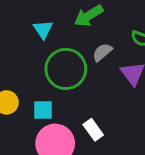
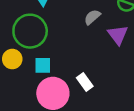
green circle: (66, 69) -> (30, 31), moved

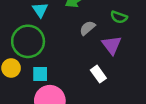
white rectangle: (85, 82) -> (98, 74), moved

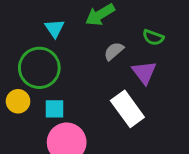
white rectangle: (98, 74) -> (127, 109), size x1.6

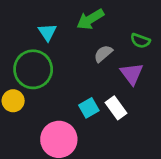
cyan square: (54, 109) -> (89, 108), moved, turned -30
white rectangle: (127, 109) -> (116, 108), size x0.7

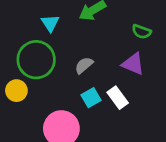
gray semicircle: (103, 54) -> (84, 65), moved
purple triangle: (132, 74) -> (133, 64), turned -30

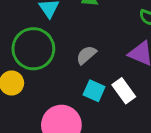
cyan square: (91, 98) -> (94, 91), turned -36

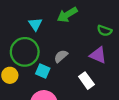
cyan square: (94, 91) -> (43, 71), moved

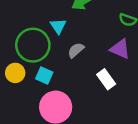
cyan triangle: (35, 24) -> (58, 26), moved
cyan square: (43, 71) -> (44, 75), moved

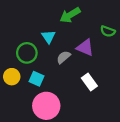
green circle: (33, 45) -> (27, 53), size x0.7
purple triangle: (120, 49) -> (85, 47), moved

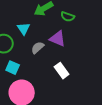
green semicircle: (108, 31) -> (68, 17), moved

